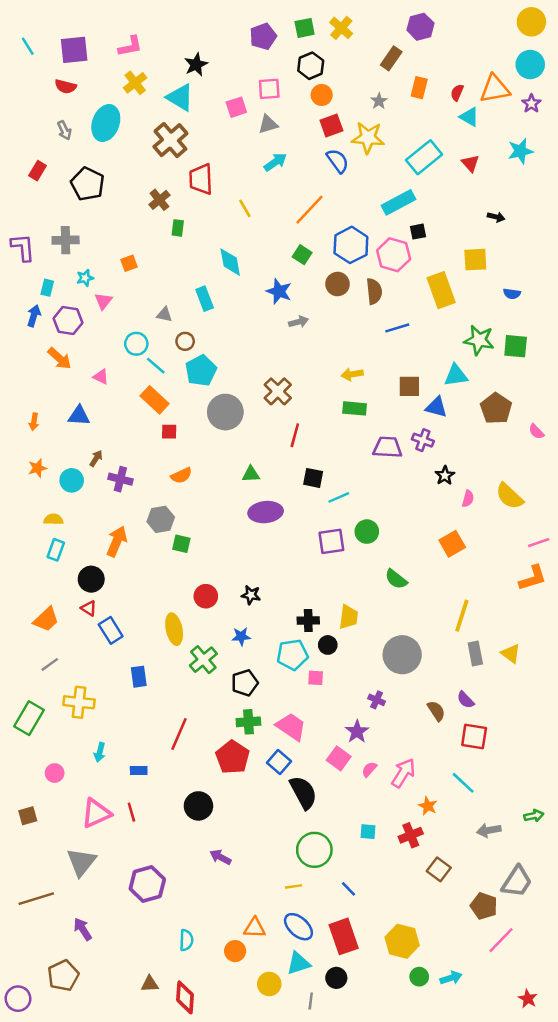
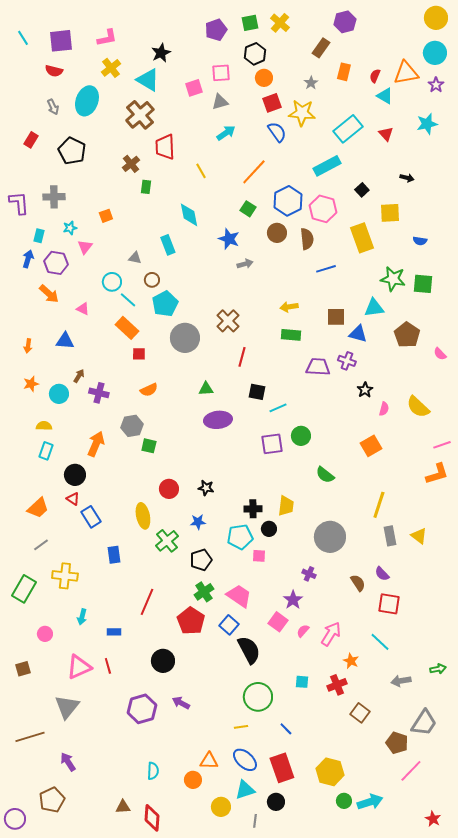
black square: (418, 232) -> (362, 190), moved, turned -32
green cross: (248, 722) -> (204, 592), turned -30
purple hexagon: (147, 884) -> (142, 709), moved
cyan arrow: (451, 978) -> (370, 802), size x1.4

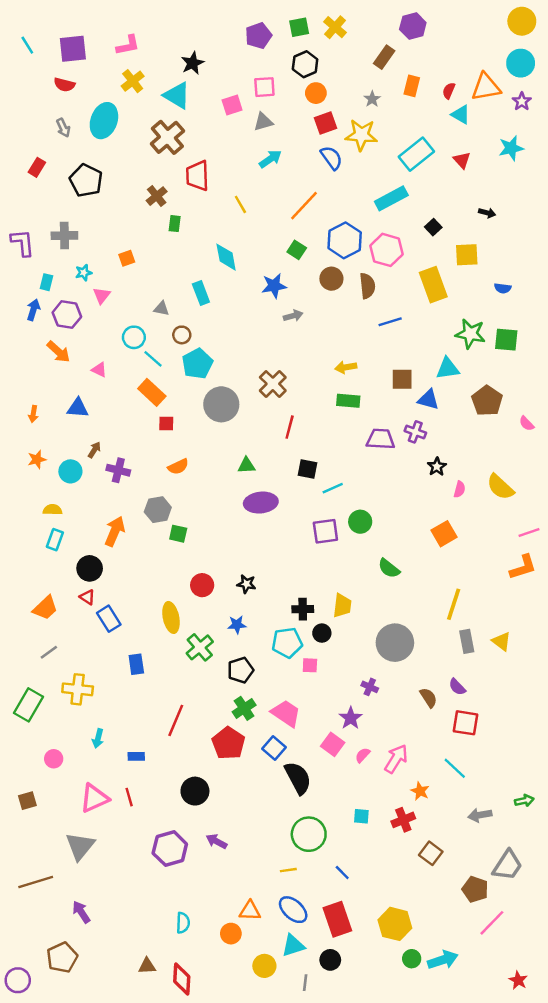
blue star: (229, 239) -> (274, 286), turned -30

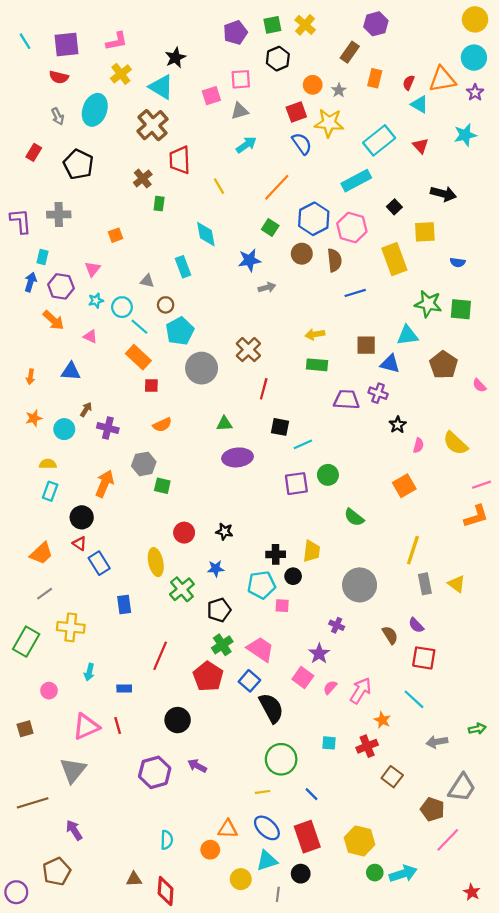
orange circle: (316, 93) -> (313, 85), moved
black arrow: (487, 213) -> (443, 194), size x1.6
cyan star: (84, 273) -> (96, 301), moved

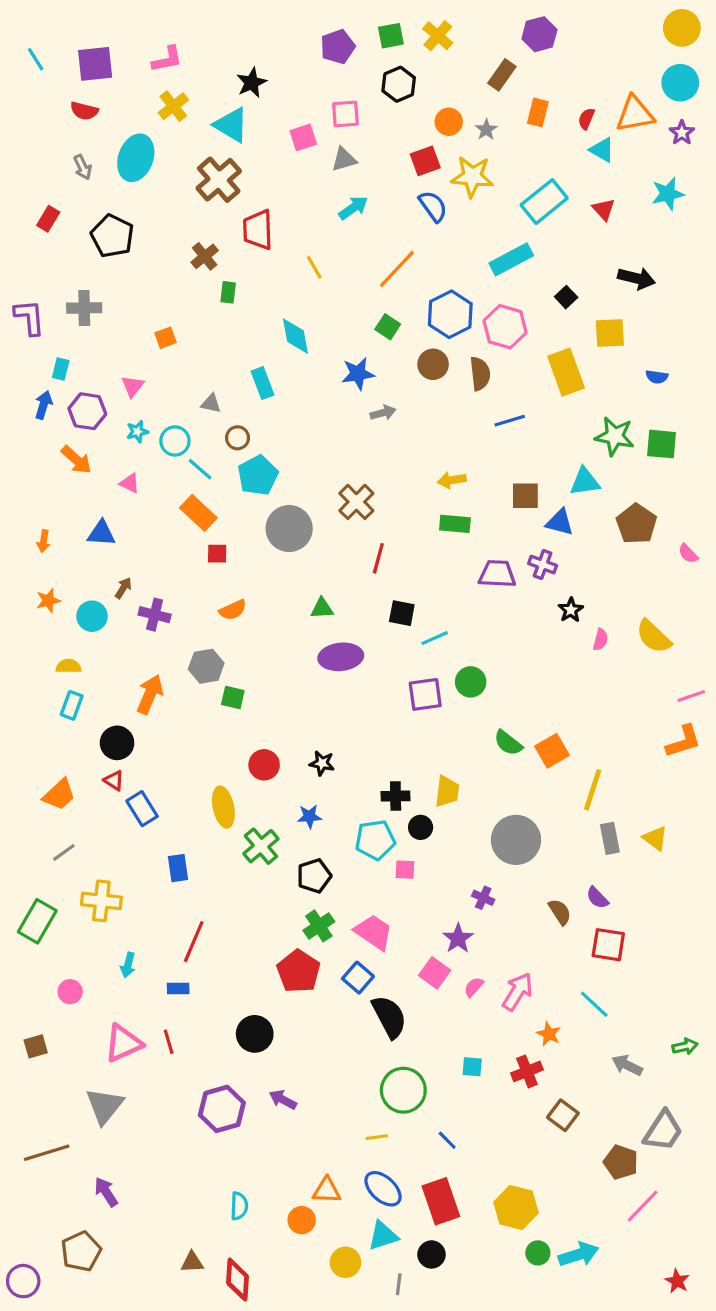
orange square: (404, 486) -> (552, 751), moved
red line: (160, 656) -> (194, 942), moved
gray arrow: (437, 742) -> (627, 1065), turned 36

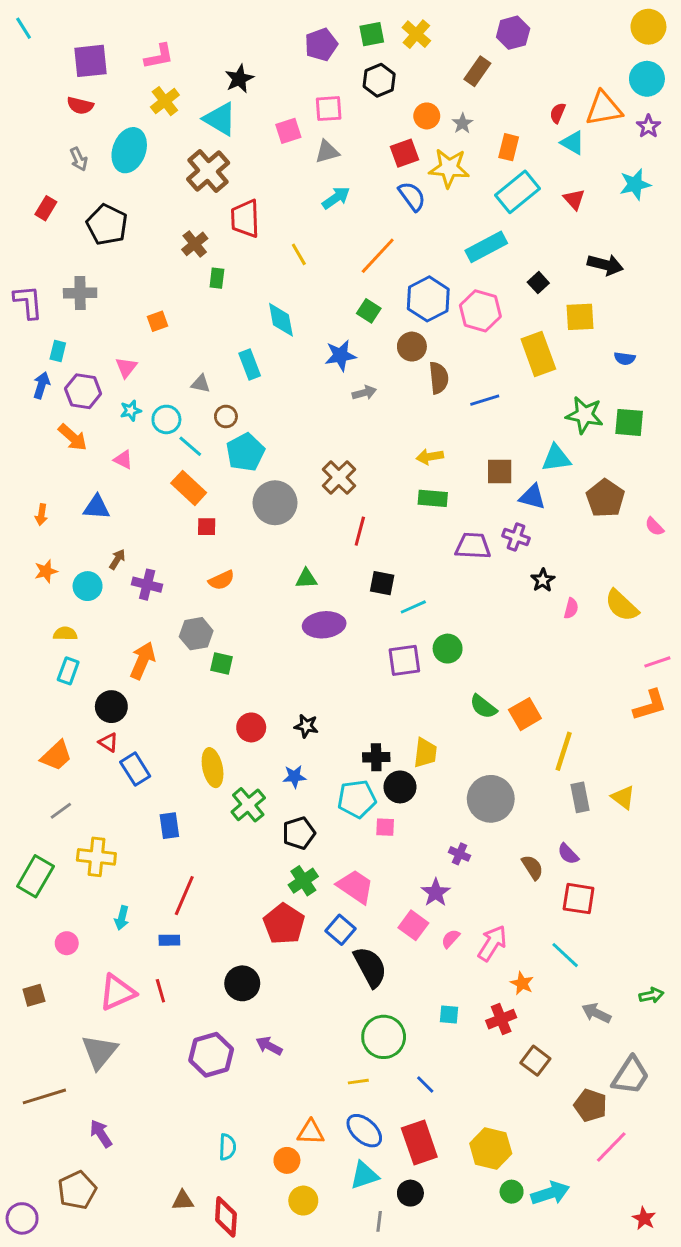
cyan line: (36, 59) -> (24, 28), moved
orange rectangle: (538, 112) -> (509, 147), moved
brown semicircle: (480, 374) -> (439, 378), moved
black circle: (421, 827) -> (400, 787), size x1.4
yellow circle: (345, 1262) -> (303, 1201), moved

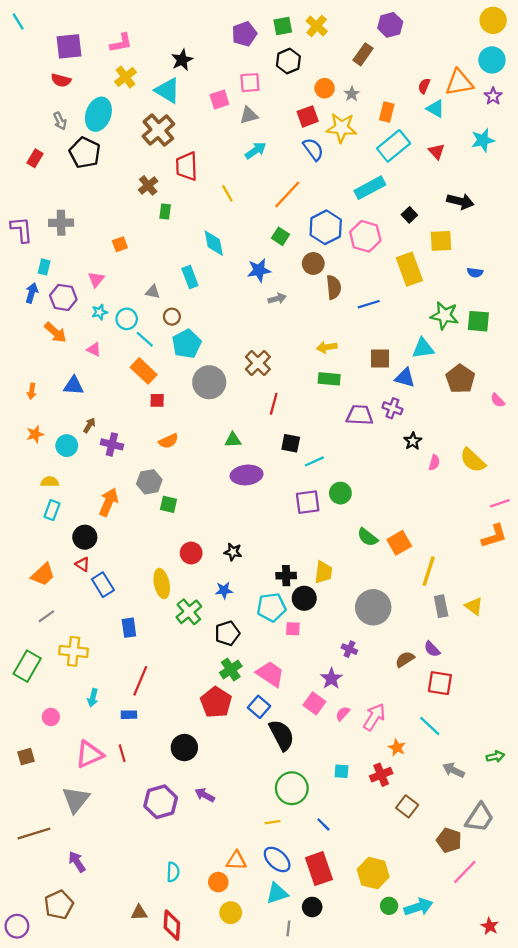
black pentagon: (107, 225) -> (85, 153), moved
brown semicircle: (532, 867) -> (405, 659), turned -90

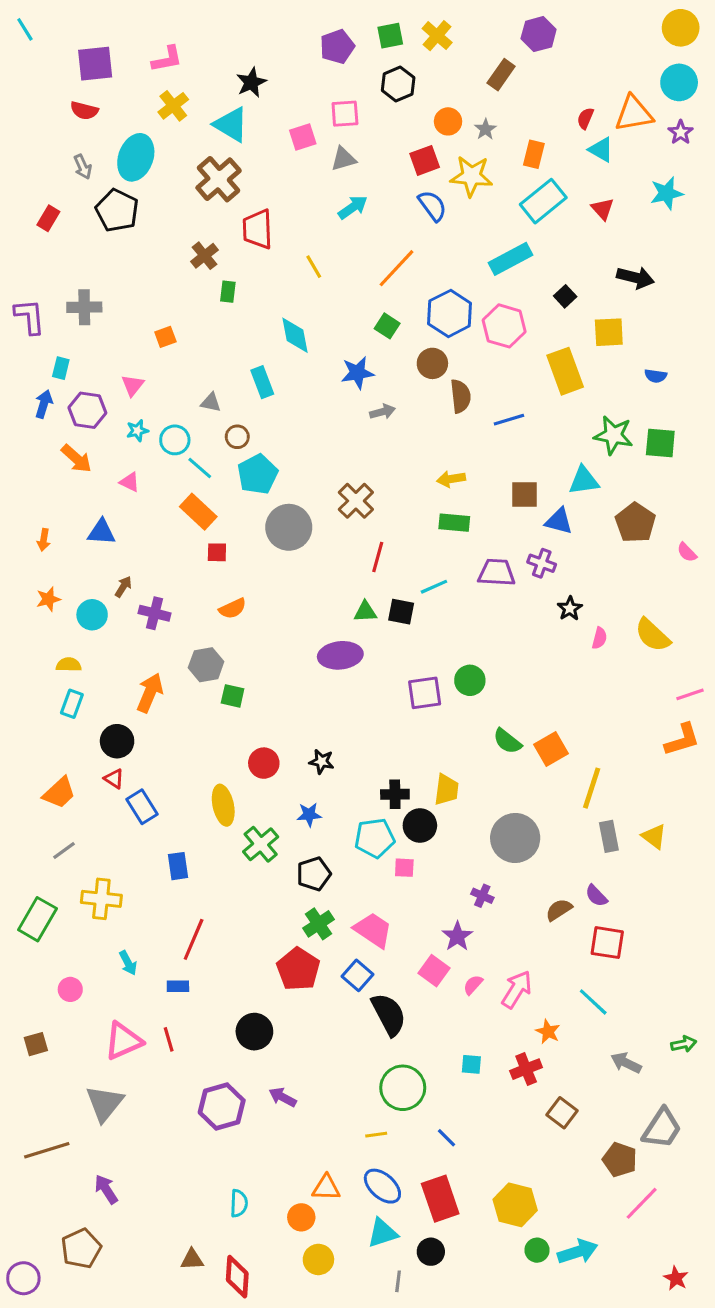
green triangle: (233, 440) -> (365, 612), moved
cyan line: (314, 461) -> (434, 587), moved
cyan arrow: (93, 698) -> (128, 963), turned -42

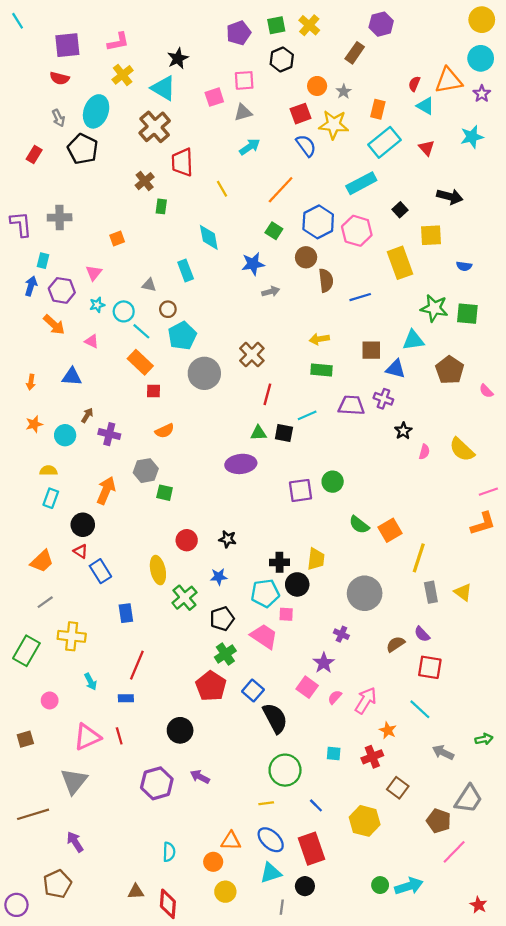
pink trapezoid: (373, 930) -> (264, 636), moved
yellow hexagon: (515, 1205) -> (365, 821), moved

